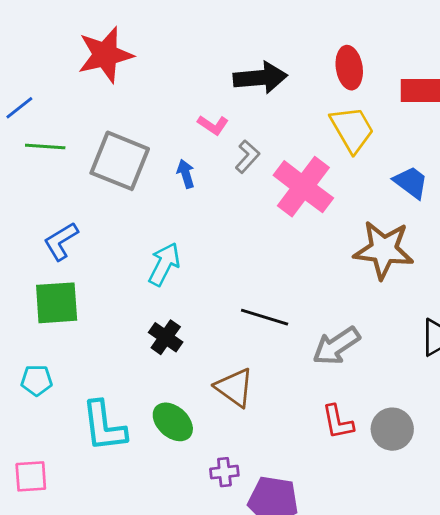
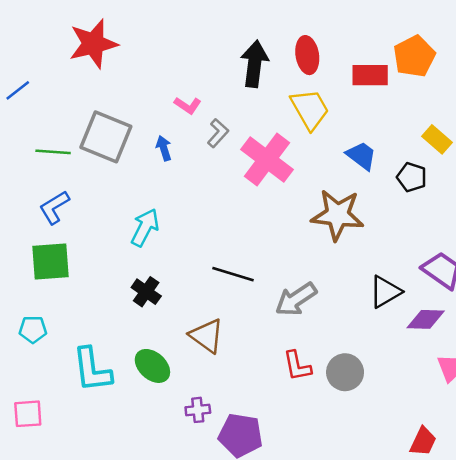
black arrow: (260, 78) -> (254, 64), moved, turned -78
green line: (45, 147) -> (53, 152), moved

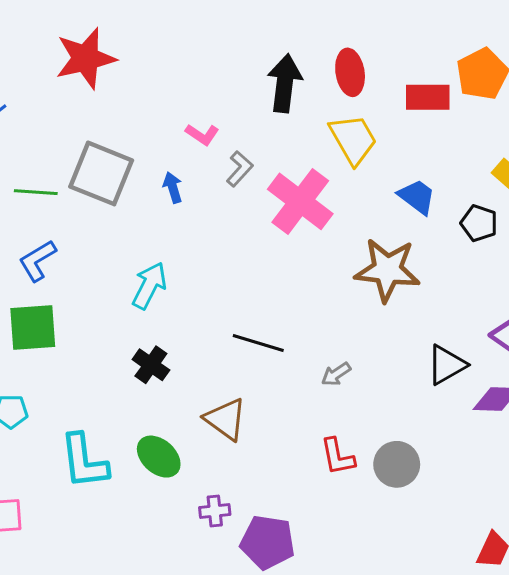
gray arrow: (296, 299) -> (336, 374), size x0.6

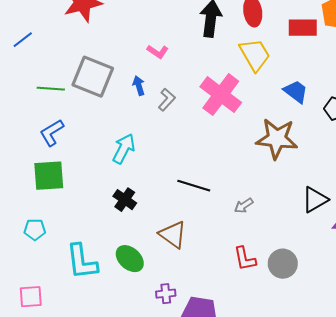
gray L-shape: (240, 169) -> (167, 100), moved

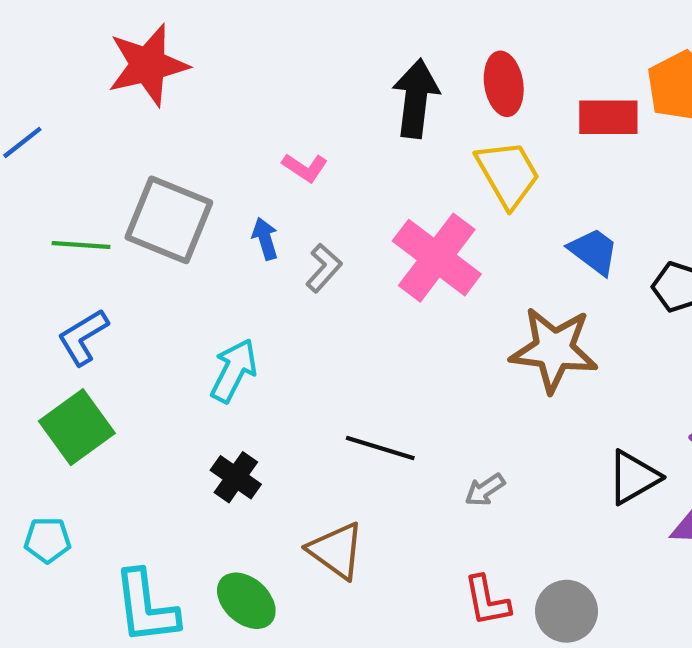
green square: (49, 176) -> (77, 427), turned -32

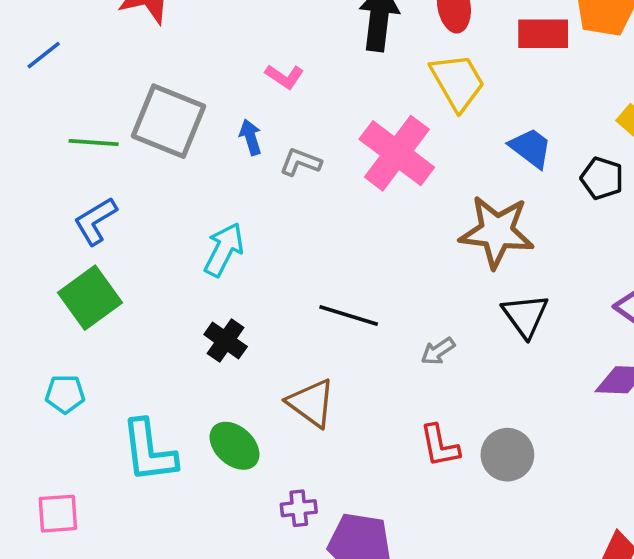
gray L-shape: (324, 268) -> (300, 162), turned -111
black triangle: (633, 477) -> (525, 316), moved, turned -36

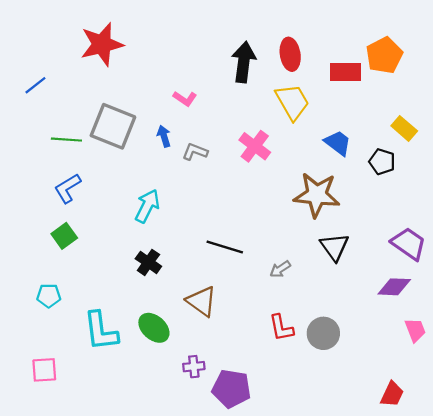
pink cross: (397, 153) -> (255, 146), size x0.7
green square: (90, 298) -> (64, 236), size x0.7

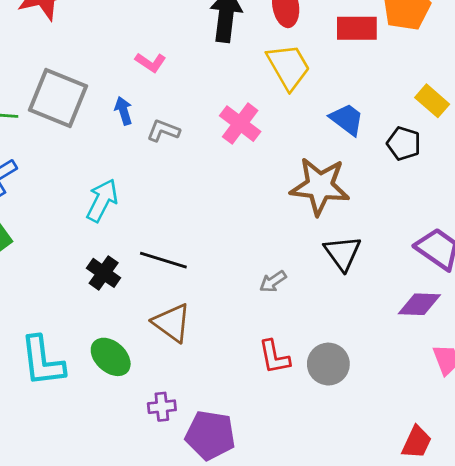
black line: (225, 247) -> (163, 260), moved

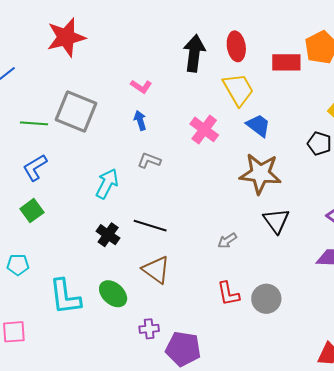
blue arrow: (123, 111) -> (140, 120), moved
blue trapezoid: (347, 119) -> (258, 125), moved
gray L-shape: (163, 131) -> (149, 161), moved

